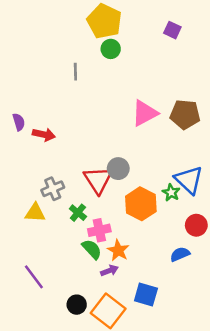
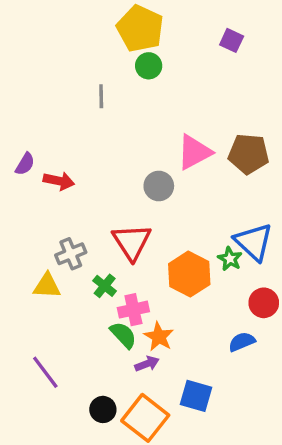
purple semicircle: (19, 122) -> (25, 164), turned 48
gray circle: (118, 169) -> (159, 186), moved

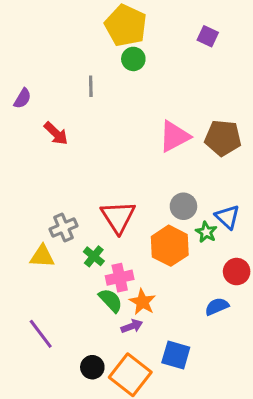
purple semicircle: (25, 164) -> (22, 98), moved
red arrow: (59, 181) -> (56, 133), moved, turned 32
gray circle: (159, 186) -> (183, 206), moved
blue triangle: (254, 242) -> (227, 217), size x0.7

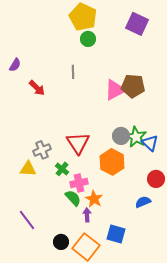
purple square: (208, 36) -> (137, 24), size x1.6
gray line: (91, 86) -> (73, 72), moved
brown pentagon: (223, 138) -> (133, 86), moved
green star: (206, 232) -> (136, 137), moved, size x1.5
purple arrow: (132, 326) -> (87, 215), turned -72

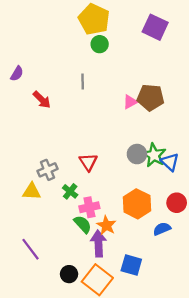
pink triangle: (115, 90) -> (130, 102), size x0.6
red triangle: (78, 143) -> (88, 162), size x0.7
orange hexagon: (112, 162) -> (137, 204), moved
purple arrow: (87, 215) -> (98, 244), size x1.6

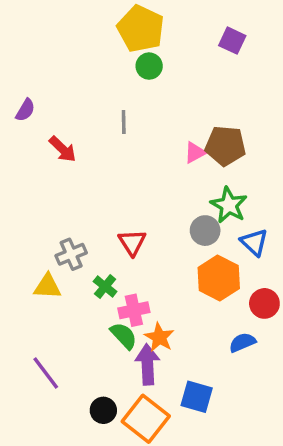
purple square: (155, 27) -> (232, 41), size x0.7
green star: (154, 155) -> (229, 205), moved
orange hexagon: (137, 204) -> (219, 278), moved

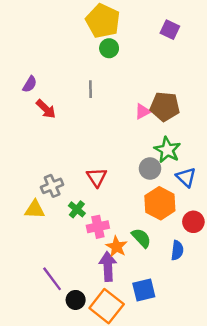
purple semicircle: (25, 110) -> (30, 84), moved
green semicircle: (124, 336) -> (141, 238), moved
blue semicircle: (242, 342) -> (177, 250), turned 120
purple line: (46, 373) -> (52, 279), moved
blue square: (197, 397) -> (144, 290), turned -30

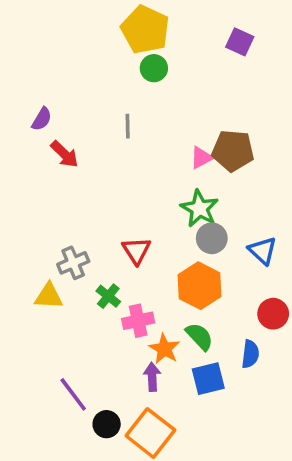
green star: (167, 150) -> (199, 208), moved
orange hexagon: (160, 203) -> (199, 286), moved
purple arrow: (108, 266) -> (152, 377), size x0.7
blue square: (144, 290) -> (208, 379), moved

